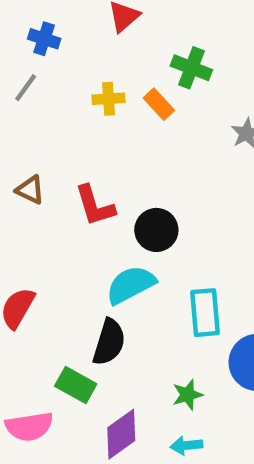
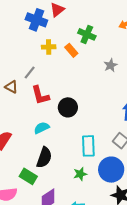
blue cross: (44, 39) -> (36, 20), moved, size x1.5
gray line: (26, 88) -> (30, 72), moved
cyan semicircle: (131, 285) -> (42, 128), moved, size x0.7
green star: (187, 395) -> (80, 174), moved

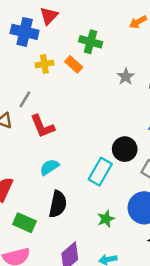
black circle: (68, 107) -> (125, 149), moved
cyan rectangle: (88, 146) -> (100, 172), moved, turned 40
green rectangle: (28, 176) -> (24, 223), moved

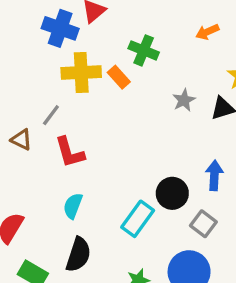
yellow cross: (44, 64) -> (81, 72), size x1.6
cyan semicircle: (49, 167) -> (73, 206), turned -42

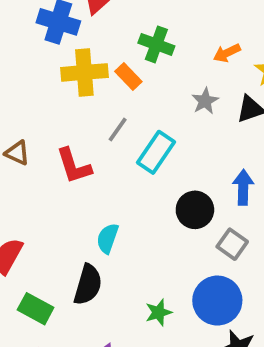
orange arrow: (207, 32) -> (227, 53), moved
gray line: (51, 115) -> (118, 129), moved
cyan semicircle: (73, 206) -> (108, 238), moved
cyan rectangle: (138, 219) -> (156, 152), moved

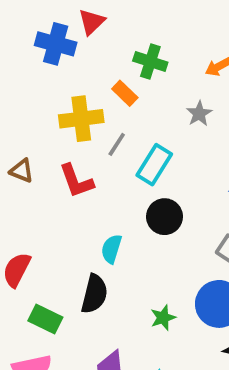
yellow cross: (84, 72) -> (81, 119), moved
black circle: (195, 210) -> (165, 217), moved

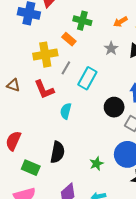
black circle: (165, 217) -> (114, 107), moved
cyan semicircle: (111, 249) -> (66, 111), moved

